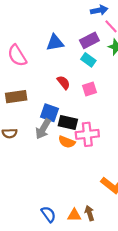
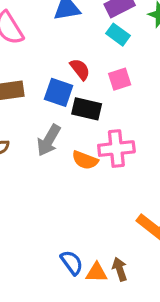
blue square: (50, 113) -> (59, 92), moved
black rectangle: (68, 122) -> (87, 109), moved
blue semicircle: (48, 214) -> (72, 263), moved

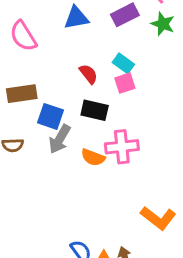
cyan rectangle: (118, 35) -> (123, 63), moved
blue square: (59, 92) -> (51, 116), moved

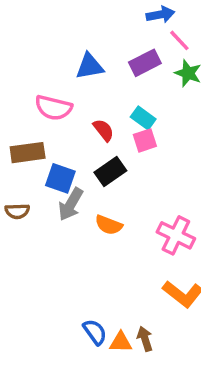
pink semicircle: (23, 36) -> (53, 108), moved, turned -44
black rectangle: (95, 110) -> (110, 172), turned -48
pink cross: (122, 147) -> (176, 235), moved, turned 32

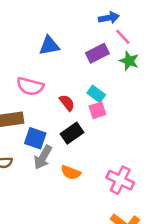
blue triangle: (90, 66) -> (49, 46), moved

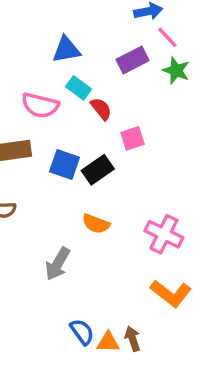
cyan rectangle: (96, 94) -> (79, 88), moved
red semicircle: (67, 103) -> (101, 109), moved
blue square: (35, 138) -> (65, 165), moved
gray arrow: (43, 157) -> (58, 264), moved

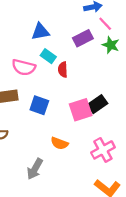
red semicircle: (101, 109) -> (63, 70), turned -144
pink square: (133, 138) -> (81, 110), moved, size x1.5
black rectangle: (98, 170) -> (97, 104), moved
pink cross: (164, 234) -> (103, 150), turned 35

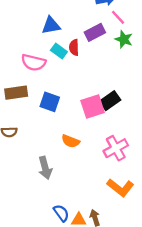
red semicircle: (63, 70) -> (74, 47), moved
gray arrow: (35, 169) -> (45, 168), turned -45

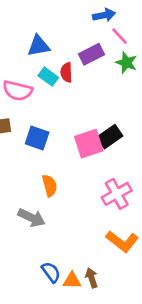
orange semicircle: (71, 141) -> (50, 186), moved, turned -126
gray arrow: (45, 168) -> (31, 218), turned -50

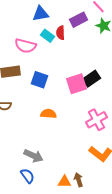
orange semicircle: (50, 186) -> (48, 114), turned -70
gray arrow: (31, 218) -> (33, 156), moved
blue semicircle: (51, 272) -> (27, 176), moved

